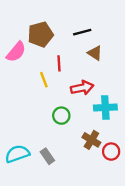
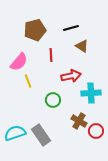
pink semicircle: (16, 52) -> (19, 62), moved
yellow line: (44, 80) -> (28, 81), moved
gray rectangle: (47, 156) -> (41, 135), size x1.5

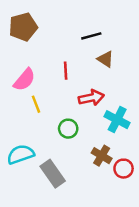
brown pentagon: (35, 30) -> (23, 27), moved
cyan cross: (91, 93) -> (117, 120), turned 30
cyan semicircle: (15, 133) -> (21, 154), moved

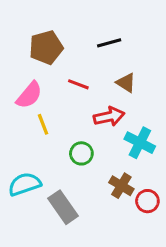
brown pentagon: (23, 27) -> (46, 47), moved
brown triangle: (106, 59) -> (126, 83), moved
red line: (66, 71) -> (78, 84), turned -66

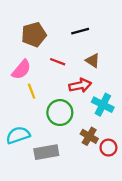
green circle: (81, 153) -> (60, 113), size x1.5
gray rectangle: (63, 207) -> (46, 152), turned -65

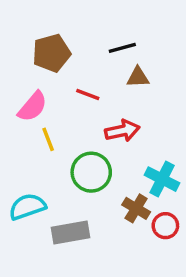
brown triangle: (93, 61) -> (138, 77), moved, turned -35
cyan cross: (103, 105) -> (162, 179), moved

